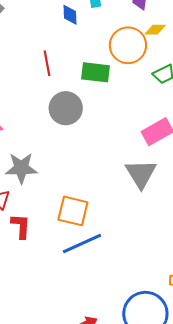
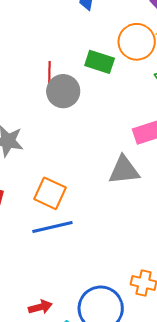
red line: (47, 63) -> (49, 74), moved
gray triangle: (141, 174) -> (124, 170), turned 44

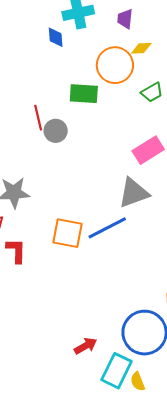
gray circle: (63, 91) -> (56, 131), size x0.7
blue line: (52, 227) -> (107, 228), moved

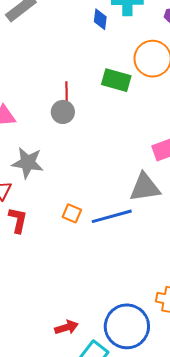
gray circle: (56, 131) -> (63, 112), moved
orange square: (68, 233) -> (72, 213), size x0.6

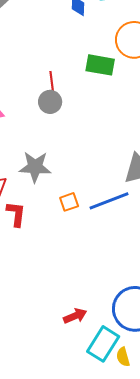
gray star: (28, 163) -> (35, 167), moved
orange square: (72, 213) -> (69, 202), turned -36

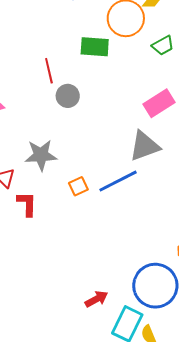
gray circle: (50, 102) -> (68, 96), moved

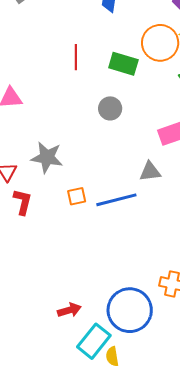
red line: (49, 71) -> (76, 57), moved
gray circle: (68, 96) -> (110, 108), moved
gray triangle: (144, 146) -> (150, 172), size x0.7

